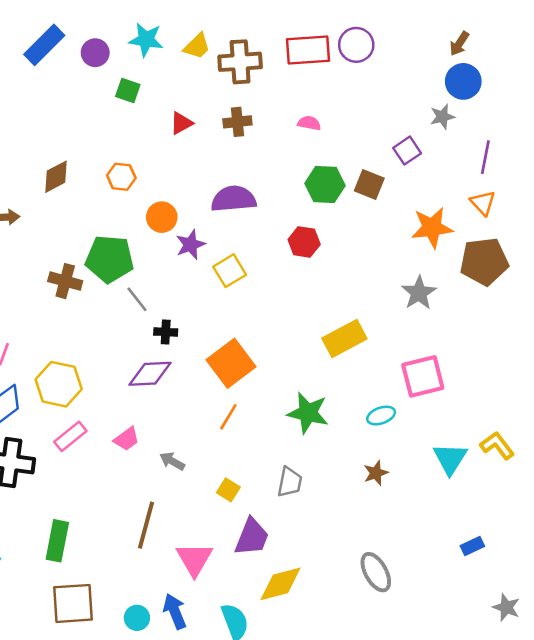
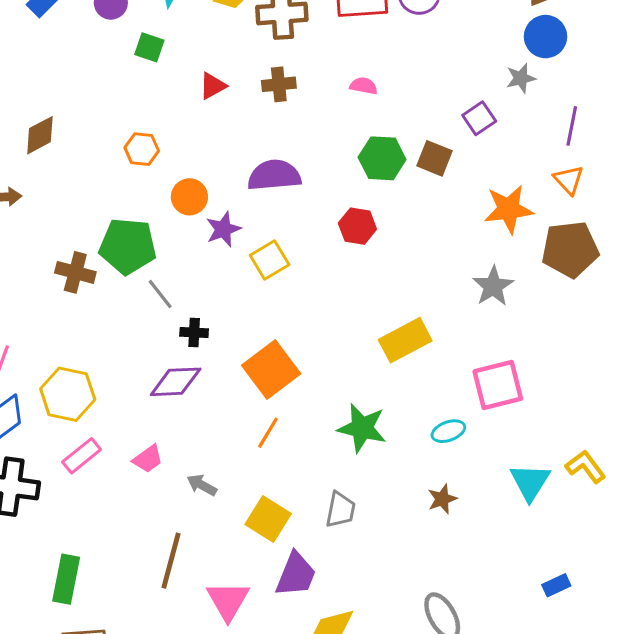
brown diamond: (56, 177) -> (40, 135), moved
yellow square: (228, 490) -> (268, 519), size x1.6

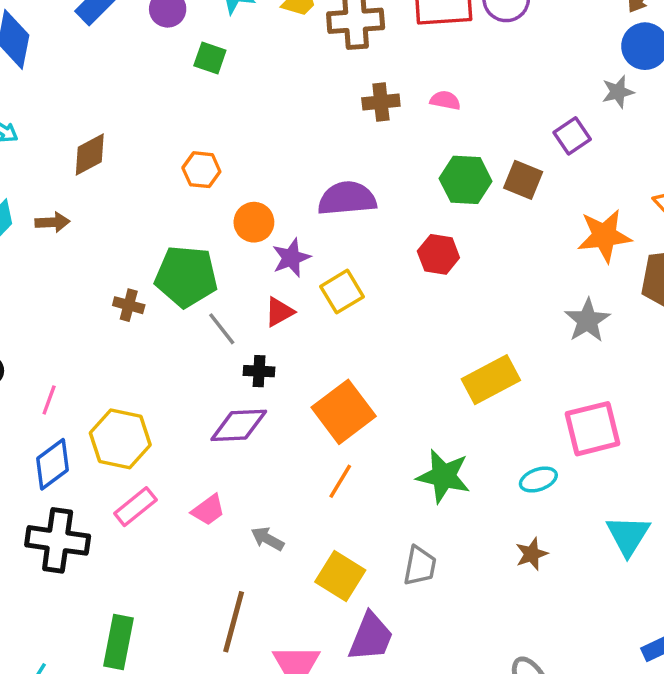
brown cross: (279, 84) -> (381, 102), moved
red triangle: (213, 86) -> (279, 312), moved
brown cross: (75, 272) -> (129, 305), size x0.7

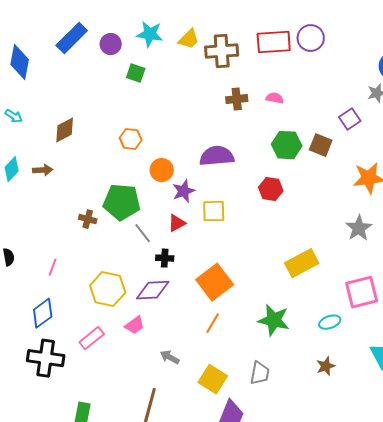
yellow square: (342, 292) -> (214, 211), turned 30
pink line: (49, 400) -> (53, 267), moved
yellow hexagon: (120, 439) -> (108, 289), moved
pink trapezoid: (208, 510) -> (135, 325), moved

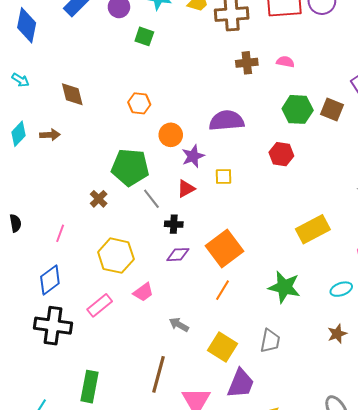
brown diamond: (65, 130) -> (72, 94), turned -76
yellow square: (214, 211) -> (223, 176), size x0.7
brown cross: (88, 219) -> (99, 199), moved, turned 30
purple diamond: (153, 290) -> (178, 255), moved, size x0.7

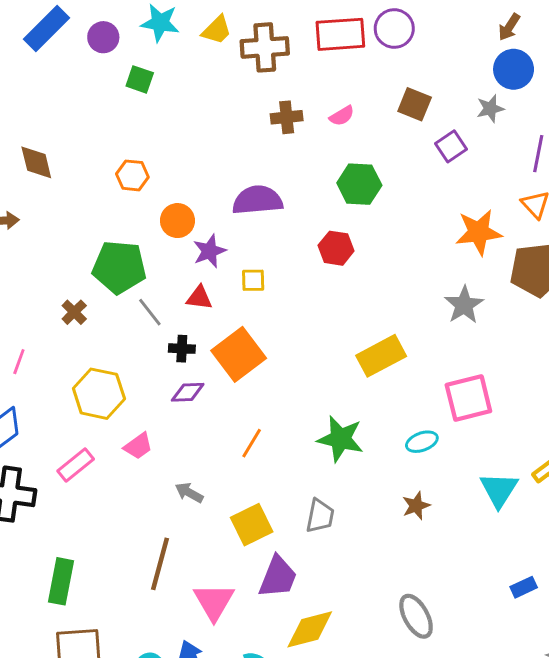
pink semicircle: (285, 62) -> (342, 116), turned 138
brown square: (332, 109) -> (415, 104), moved
red triangle: (186, 189) -> (199, 298), turned 36
orange square: (224, 249) -> (239, 354), moved
yellow square: (222, 347) -> (252, 525), turned 32

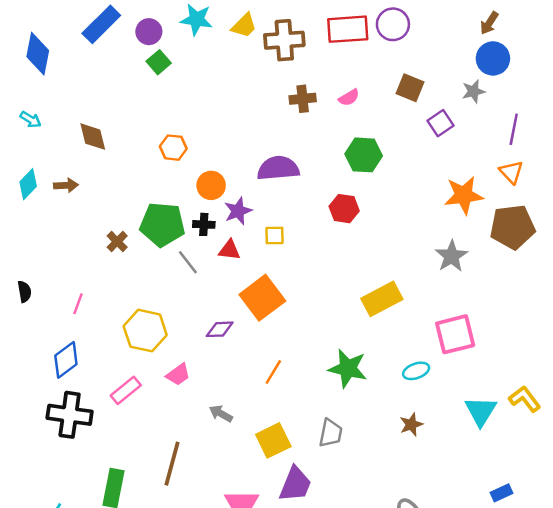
green square: (140, 79) -> (159, 62), moved, turned 30
brown cross: (74, 312) -> (117, 242), moved
black cross: (182, 349) -> (204, 224), moved
brown line: (160, 564) -> (172, 464), moved

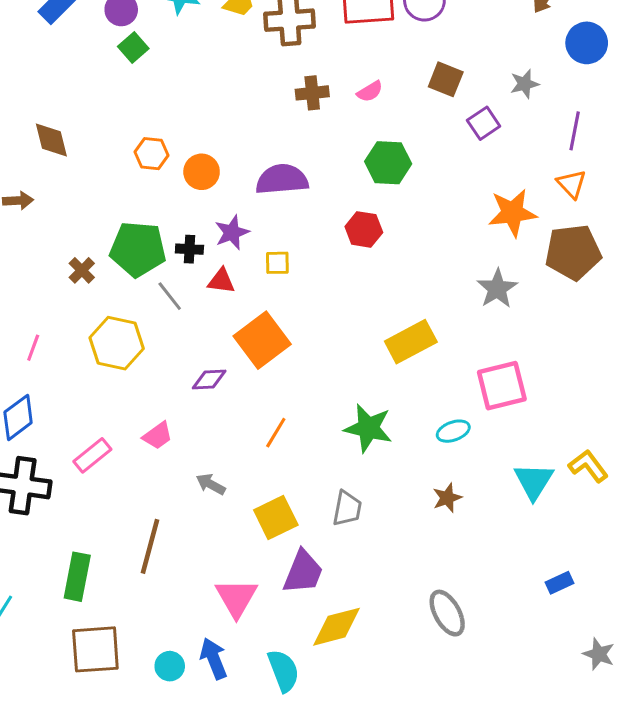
blue circle: (493, 58) -> (587, 43), moved
orange circle: (211, 185) -> (202, 172), moved
yellow hexagon: (145, 331) -> (117, 343), moved

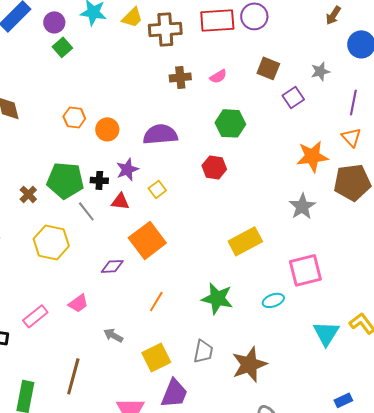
yellow square: (277, 263) -> (157, 189), turned -36
brown star: (447, 498) -> (249, 364), moved, size x1.8

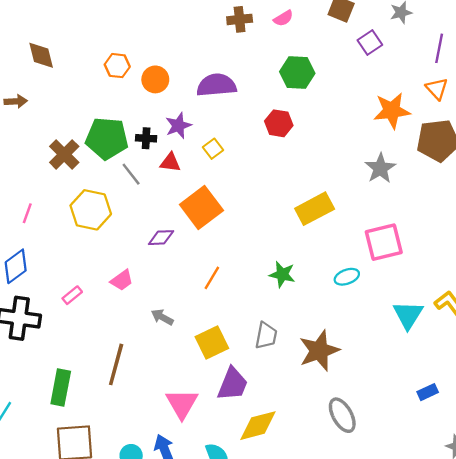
brown cross: (28, 194) -> (64, 154), size x1.5
green star: (217, 298) -> (282, 274), size x0.7
pink rectangle: (35, 316) -> (72, 295), size x0.7

